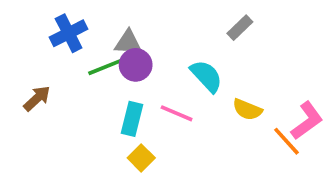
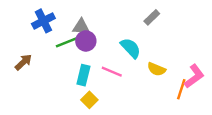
orange line: (286, 141) -> (181, 89), turned 60

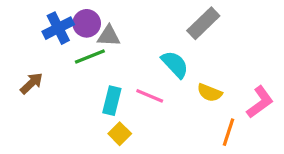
gray rectangle: (152, 17) -> (203, 23), size x1.5
purple circle: (86, 41) -> (87, 23), moved
orange line: (181, 89) -> (229, 132), moved

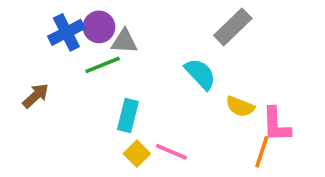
pink line: (150, 96) -> (171, 152), moved
pink L-shape: (260, 102) -> (276, 125), moved, turned 124

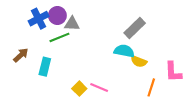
gray rectangle: (233, 27) -> (135, 28), moved
cyan semicircle: (200, 74) -> (124, 51), moved, turned -36
cyan rectangle: (128, 116) -> (45, 67), moved
pink L-shape: (276, 125) -> (173, 72), moved

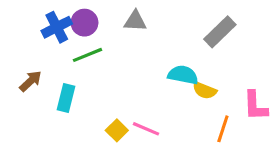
gray triangle: (72, 24) -> (135, 21), moved
gray rectangle: (135, 28) -> (220, 32), moved

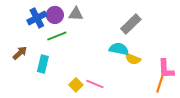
gray triangle: (135, 21) -> (76, 14), moved
gray rectangle: (220, 32) -> (131, 24), moved
orange line: (223, 129) -> (160, 84), moved

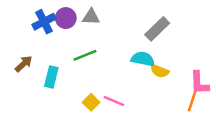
green line: (57, 36) -> (85, 55), moved

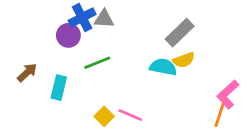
purple circle: (66, 18) -> (68, 35), moved
blue cross: (44, 22) -> (82, 17), moved
yellow semicircle: (160, 71) -> (184, 60), moved, turned -42
pink L-shape: (199, 83) -> (228, 94), turned 50

